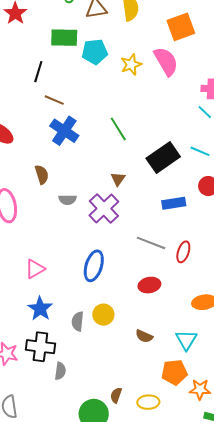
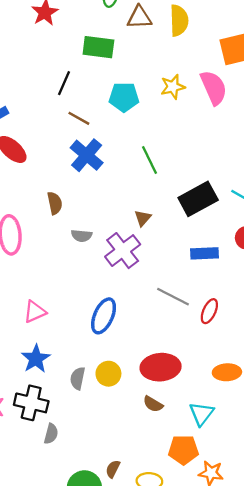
cyan pentagon: (95, 52) -> (124, 97), moved
red ellipse: (149, 285) -> (161, 367), moved, size x1.5

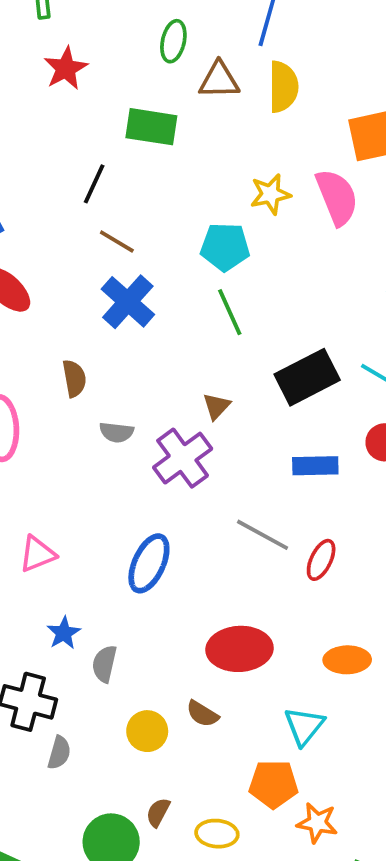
cyan pentagon: (124, 97) -> (225, 247), moved
blue star: (36, 359) -> (64, 633), moved, size x0.7
yellow circle: (108, 374) -> (147, 731), moved
brown semicircle: (153, 404) -> (202, 714), moved

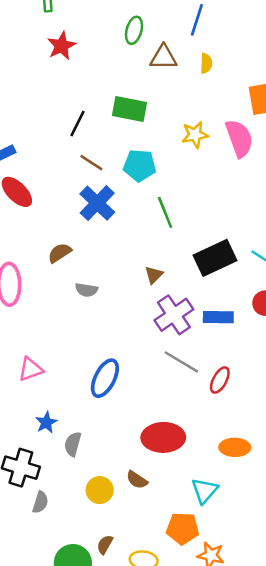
yellow semicircle: (283, 87) -> (206, 63), size x0.6
green rectangle: (151, 127) -> (129, 109), moved
cyan pentagon: (225, 247) -> (140, 165), moved
brown semicircle: (74, 378) -> (60, 253), turned -115
purple cross: (183, 458) -> (174, 315), moved

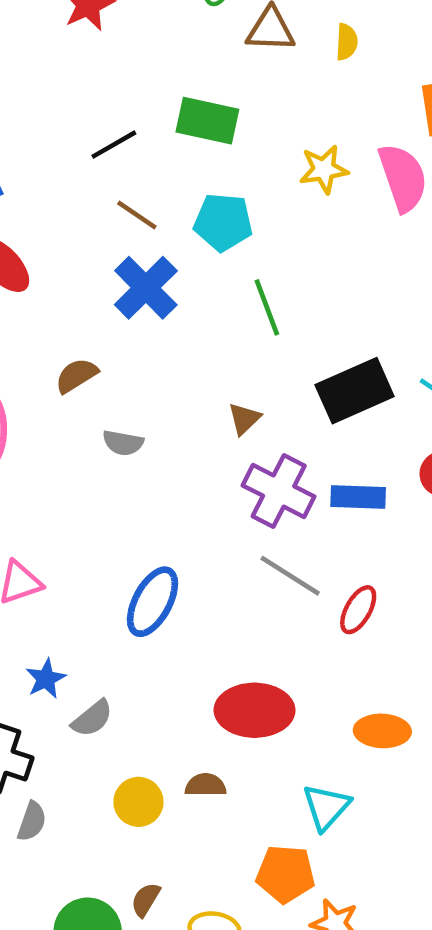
black line: (78, 124) -> (114, 145), turned 32
purple cross: (174, 315) -> (279, 491), turned -30
gray semicircle: (73, 444) -> (92, 718), turned -145
brown semicircle: (137, 480) -> (206, 785), turned 145

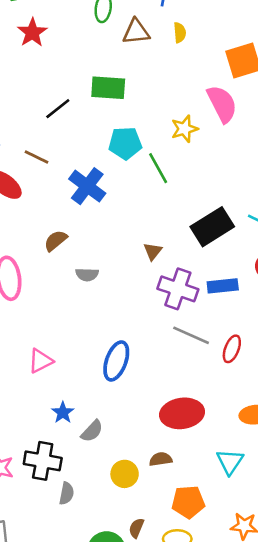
yellow star: (324, 169) -> (184, 129), moved
brown line: (137, 215) -> (36, 157), moved
green line: (267, 307) -> (158, 168), moved
orange pentagon: (286, 874) -> (188, 502), moved

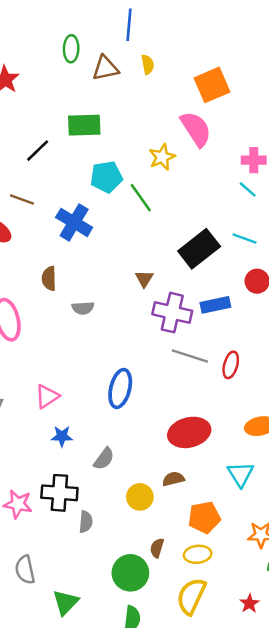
brown semicircle: (56, 241) -> (49, 278), turned -45
blue star: (63, 413) -> (62, 436), moved, turned -30

